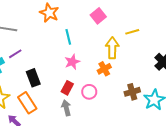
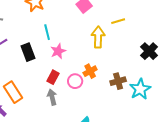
cyan line: (68, 37) -> (47, 32), moved
orange cross: (104, 69) -> (90, 71), moved
black rectangle: (33, 78) -> (28, 52), moved

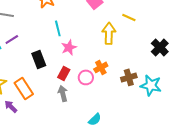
yellow line: (118, 21) -> (129, 17), turned 40
black rectangle: (28, 52) -> (39, 59), moved
cyan star: (140, 89) -> (151, 85), turned -30

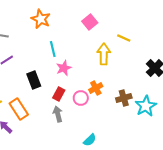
cyan star: (151, 85) -> (146, 106), turned 30

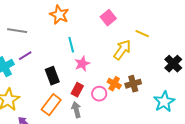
yellow arrow: (104, 54) -> (122, 50), turned 35
orange cross: (96, 88) -> (114, 84), turned -32
brown cross: (124, 98) -> (133, 84), moved
orange rectangle: (19, 109) -> (51, 105), moved, turned 70

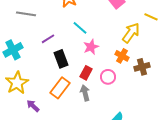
cyan line: (71, 45) -> (80, 28), turned -35
purple line: (25, 56) -> (48, 39), moved
orange cross: (114, 84) -> (122, 56), moved

